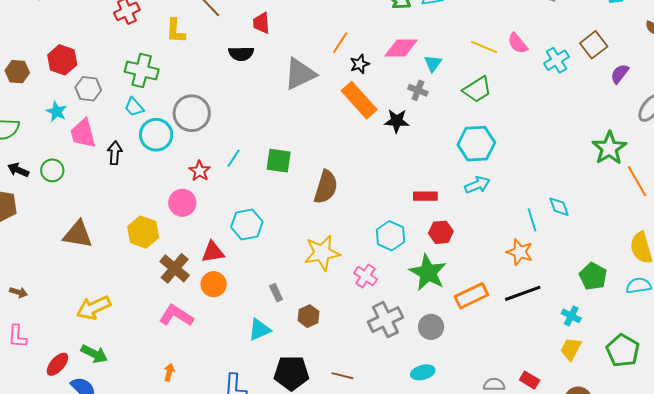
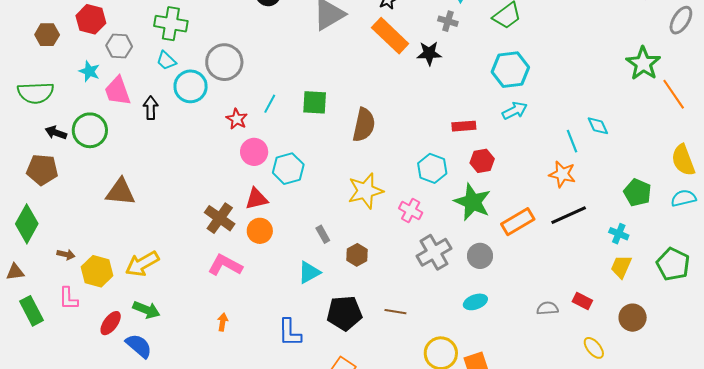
green circle: (52, 170) -> (90, 130), size x1.5
pink circle: (182, 203) -> (254, 152), moved
yellow hexagon: (143, 232) -> (97, 271), moved

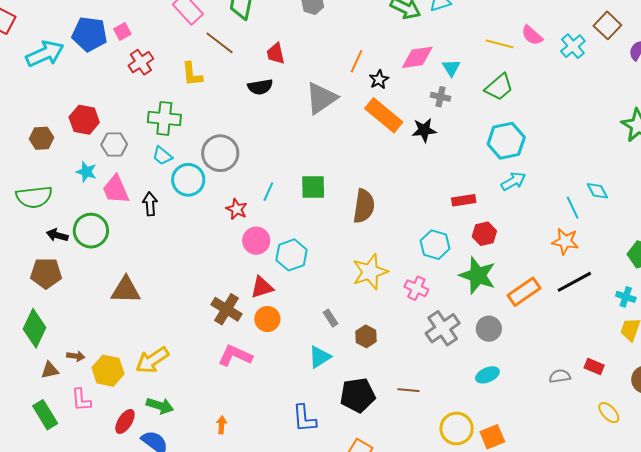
brown triangle: (15, 272) -> (50, 370), moved
orange arrow: (223, 322) -> (222, 425), moved

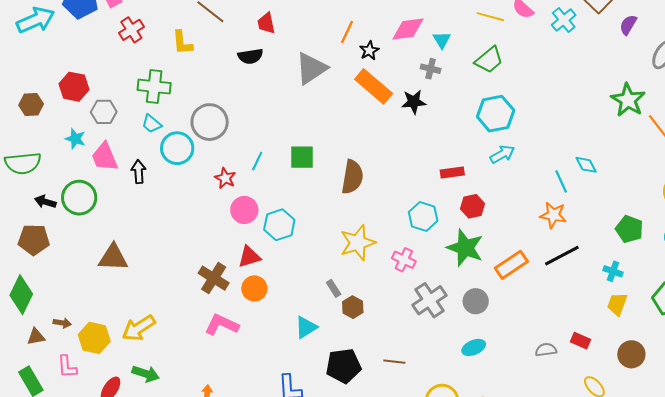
gray rectangle: (331, 318) -> (334, 288), moved

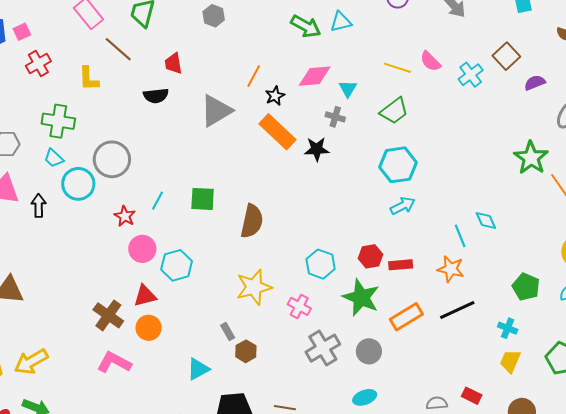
purple semicircle: (628, 25) -> (535, 83), turned 35
red rectangle: (452, 172) -> (401, 265), moved

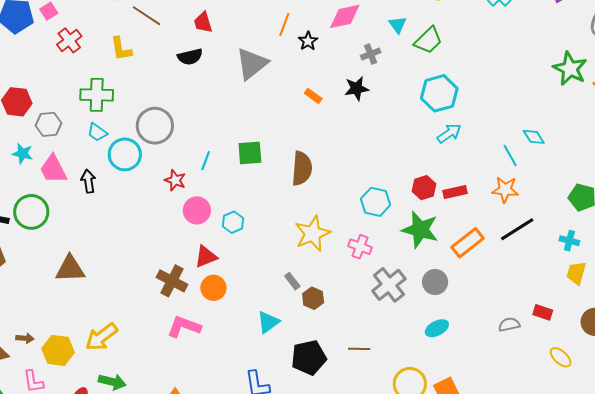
cyan triangle: (348, 89) -> (398, 25), moved
gray cross: (335, 117) -> (371, 54), turned -30
orange rectangle: (277, 132) -> (313, 96), moved, size x0.5
cyan hexagon: (177, 265) -> (233, 222), size x0.7

